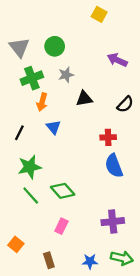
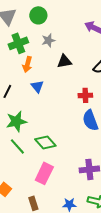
pink rectangle: (61, 226) -> (44, 173), size x1.5

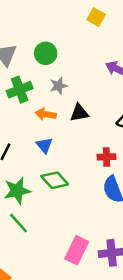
orange arrow: (27, 64) -> (46, 114), moved, turned 84
green diamond: (45, 142) -> (55, 180), moved
pink rectangle: (44, 173) -> (77, 250), moved

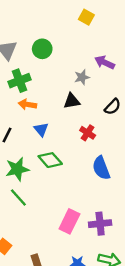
gray star: (59, 86) -> (82, 77), moved
orange arrow: (46, 114) -> (27, 104), moved
red cross: (106, 157) -> (88, 133), moved, turned 35

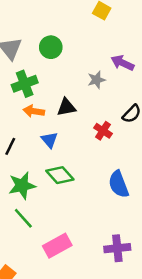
black triangle: (72, 101) -> (66, 107), moved
red cross: (88, 133) -> (103, 131), moved
pink rectangle: (69, 221) -> (57, 246), moved, turned 35

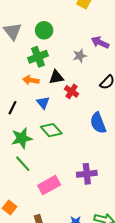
green cross: (25, 84) -> (38, 57), moved
red cross: (103, 131) -> (72, 91), moved
blue semicircle: (119, 184) -> (98, 123), moved
purple cross: (117, 248) -> (87, 174), moved

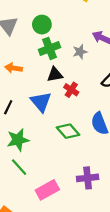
green cross: (38, 57) -> (50, 48), moved
orange arrow: (31, 80) -> (14, 68), moved
blue triangle: (43, 103) -> (41, 102), size x1.5
green diamond: (51, 130) -> (68, 131), moved

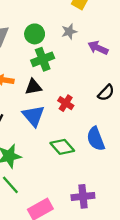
gray star: (80, 52) -> (69, 32), moved
black triangle: (55, 75) -> (33, 87), moved

